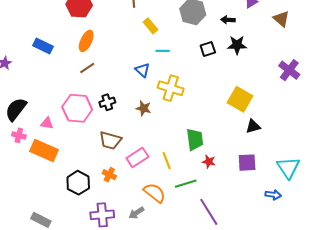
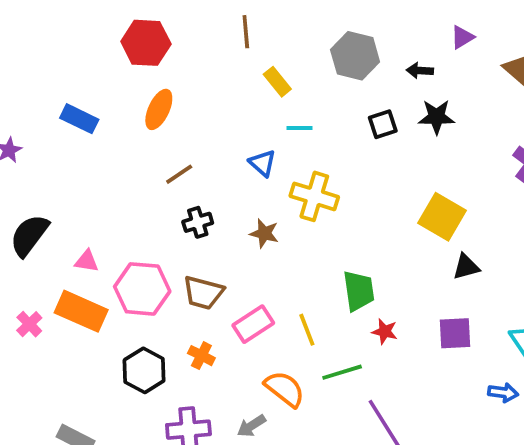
brown line: (87, 68) -> (179, 174), moved
pink hexagon: (77, 108) -> (142, 289), moved
pink cross: (19, 135) -> (29, 324), moved, turned 32

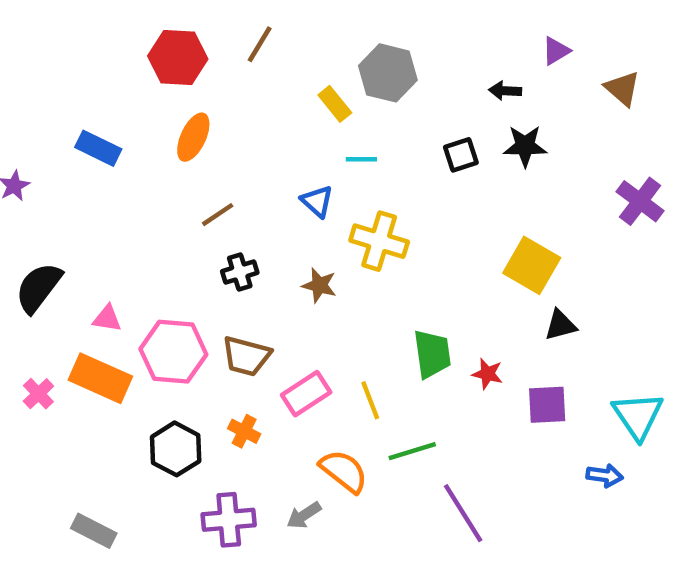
brown line: (246, 32) -> (260, 44), moved, turned 36
gray hexagon: (355, 56) -> (388, 73), moved
red star: (385, 332) -> (487, 374), moved

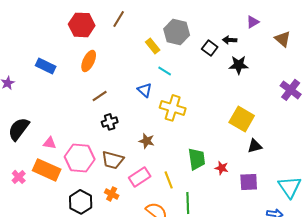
black square: (461, 155) -> (210, 48), moved, turned -35
cyan line: (361, 159) -> (165, 71), turned 32
brown star: (319, 285) -> (147, 141), moved
green line: (412, 451) -> (188, 203), turned -75

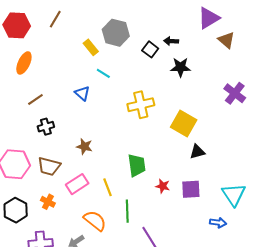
purple triangle: (253, 22) -> (209, 18), moved, size x1.6
yellow cross: (173, 108) -> (141, 105), moved, turned -30
red star: (222, 168) -> (163, 186), moved

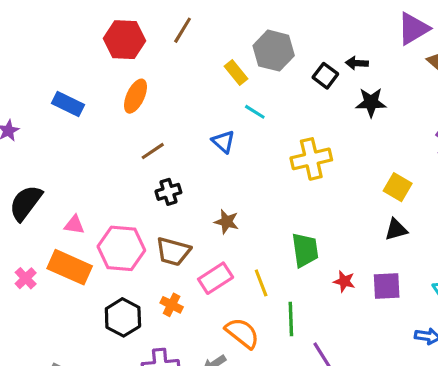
yellow square: (184, 124) -> (398, 187), moved, size x0.7

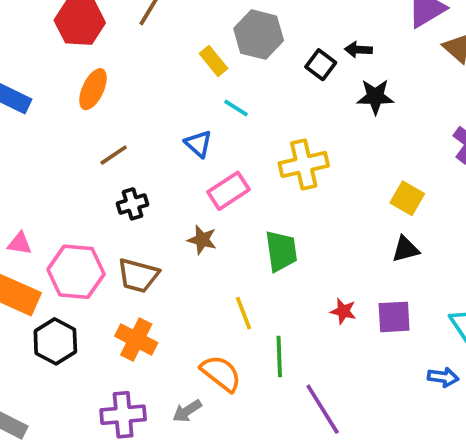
green trapezoid: (305, 250) -> (281, 251), moved
pink rectangle: (216, 278) -> (228, 191), moved
orange cross: (172, 305) -> (136, 339), size x1.5
black hexagon: (123, 317) -> (55, 341), moved

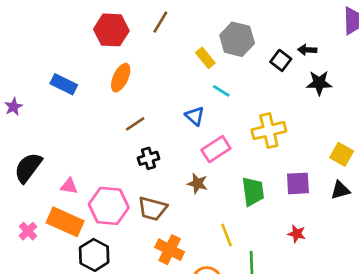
purple square: (394, 317) -> (298, 183), moved
orange cross: (136, 339) -> (170, 250), moved

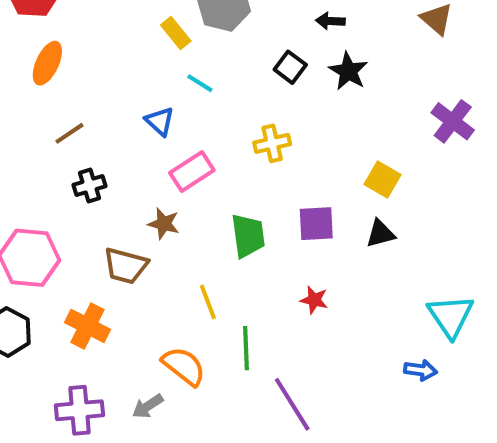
black square: (281, 60) -> (290, 67), moved
black star: (319, 83) -> (348, 71), turned 30
yellow cross: (269, 131) -> (272, 143), size x0.7
brown trapezoid: (152, 209) -> (126, 266), moved
orange cross: (170, 250) -> (88, 326), moved

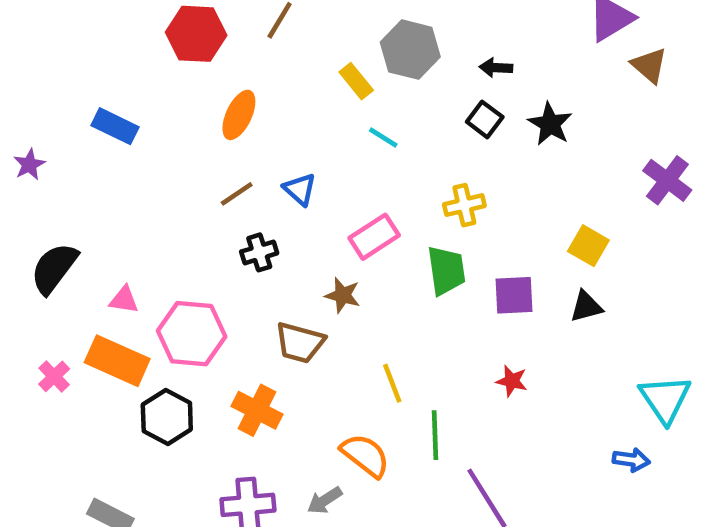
black arrow: (330, 21) -> (496, 68), moved
orange ellipse: (47, 63) -> (239, 115), moved
blue triangle: (160, 121) -> (300, 189), moved
green trapezoid: (248, 236) -> (446, 270), moved

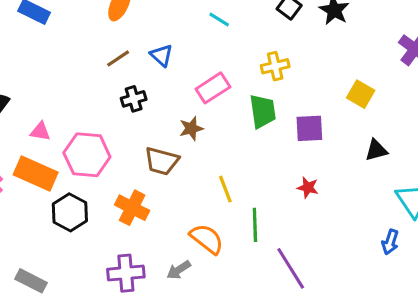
brown star: (343, 295) -> (191, 128), turned -30
black triangle: (586, 307) -> (376, 150), moved
blue arrow: (631, 460) -> (390, 242), turned 100

